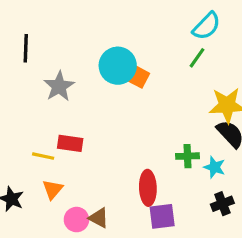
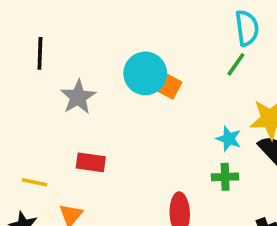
cyan semicircle: (207, 26) -> (247, 28), turned -52
yellow line: (43, 156) -> (34, 182), moved
cyan star: (214, 167) -> (229, 139), moved

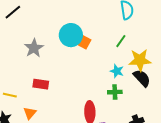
black line: (40, 53) -> (13, 12), moved, turned 48
green line: (236, 64) -> (121, 41), moved

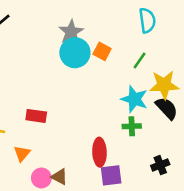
orange square: (84, 42) -> (102, 51), moved
gray star: (34, 48) -> (71, 32), moved
cyan star: (117, 71) -> (134, 99), size x1.5

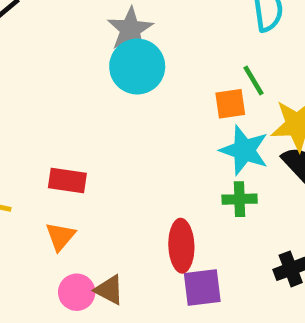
orange square: (102, 51) -> (230, 104), moved, turned -36
green line: (140, 60) -> (253, 80), turned -66
orange triangle: (22, 153) -> (60, 236), moved

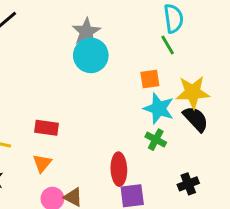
green line: (253, 80) -> (168, 45), moved
green cross: (240, 199) -> (156, 140), turned 30

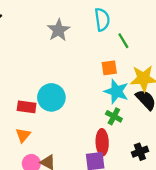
cyan semicircle: (174, 18) -> (102, 19), moved
cyan circle: (91, 55) -> (51, 97), moved
red ellipse: (119, 169) -> (102, 142), moved

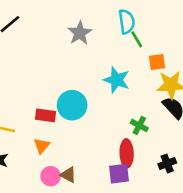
green line: (123, 41) -> (137, 39), moved
orange square: (109, 68) -> (157, 62), moved
cyan star: (116, 91) -> (116, 80), moved

